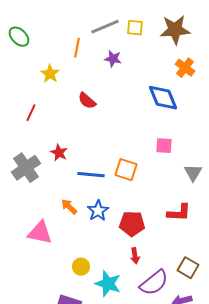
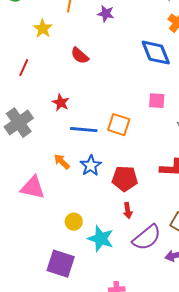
red star: (59, 153) -> (61, 103), moved

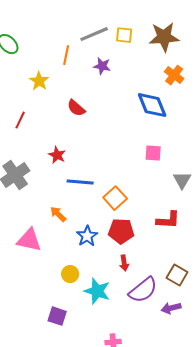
orange square: (119, 125) -> (115, 198), moved, turned 30
blue star: (91, 166) -> (87, 236), moved
purple square: (61, 264) -> (57, 316), size x0.7

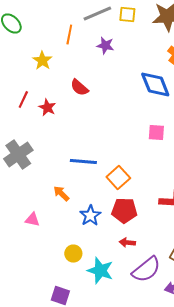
red star: (57, 155) -> (47, 108), moved
pink triangle: (29, 240) -> (32, 220), size x0.6
red arrow: (124, 263) -> (127, 242), turned 105

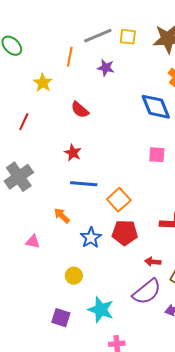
red star: (47, 108) -> (73, 153), moved
red arrow: (127, 242) -> (153, 262), moved
cyan star: (100, 270) -> (101, 310), moved

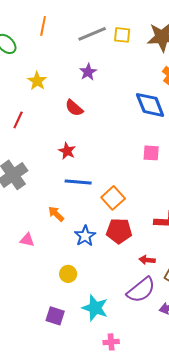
orange line: (70, 57) -> (43, 26), moved
purple star: (106, 68) -> (88, 72), moved, turned 30

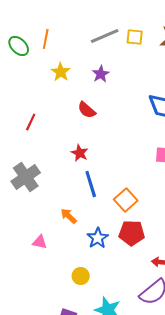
orange line: (43, 26) -> (46, 39), moved
yellow star: (37, 81) -> (61, 72), moved
blue line: (78, 182) -> (91, 184), turned 68

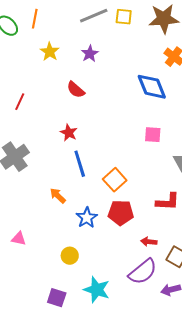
pink triangle: (40, 242) -> (19, 239), moved

